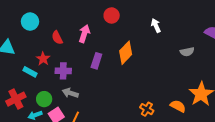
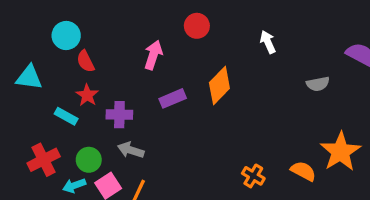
red semicircle: (57, 38) -> (86, 61), moved
purple rectangle: (96, 61) -> (173, 98), turned 49

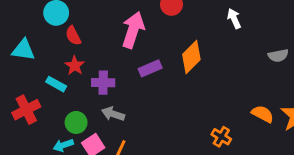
pink arrow: (153, 55) -> (133, 30), size x1.4
red cross: (44, 160) -> (26, 110), moved
orange semicircle: (303, 171) -> (263, 114), moved

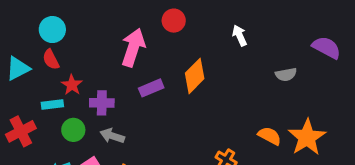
red semicircle: (73, 36) -> (51, 59), moved
cyan triangle: (23, 50) -> (18, 68), turned -35
cyan rectangle: (56, 84) -> (52, 104), turned -36
green circle: (76, 122) -> (73, 130), moved

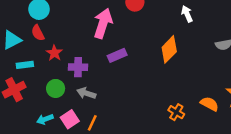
orange diamond: (195, 76) -> (169, 49), moved
cyan rectangle: (52, 104) -> (25, 65), moved
orange semicircle: (270, 136) -> (209, 104), moved

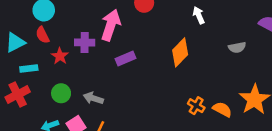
purple cross: (78, 67) -> (85, 42), moved
orange cross: (176, 112) -> (196, 106), moved

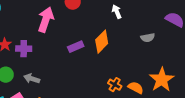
purple cross: (85, 42) -> (24, 49), moved
purple rectangle: (126, 59) -> (76, 47), moved

